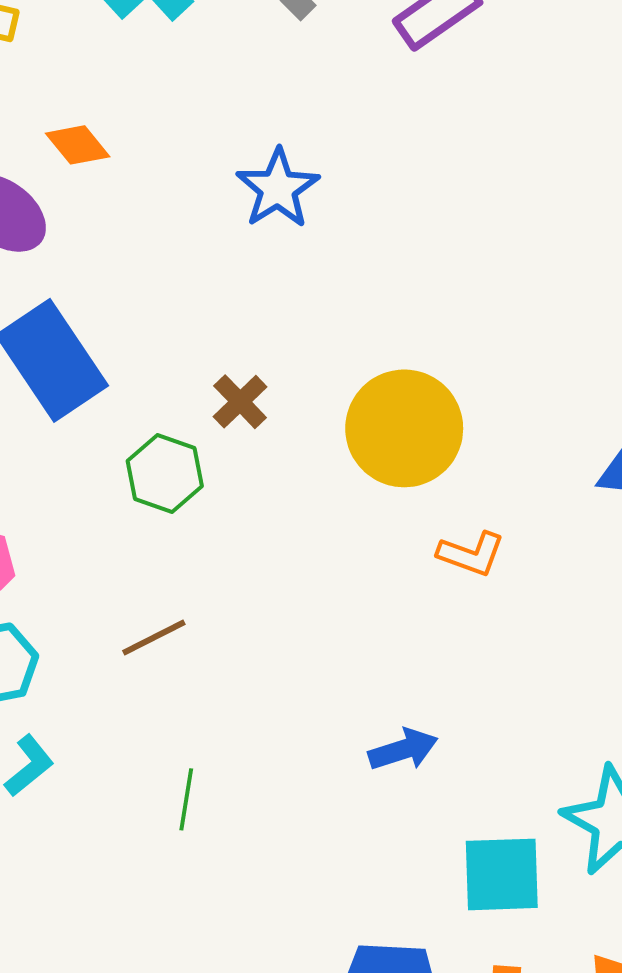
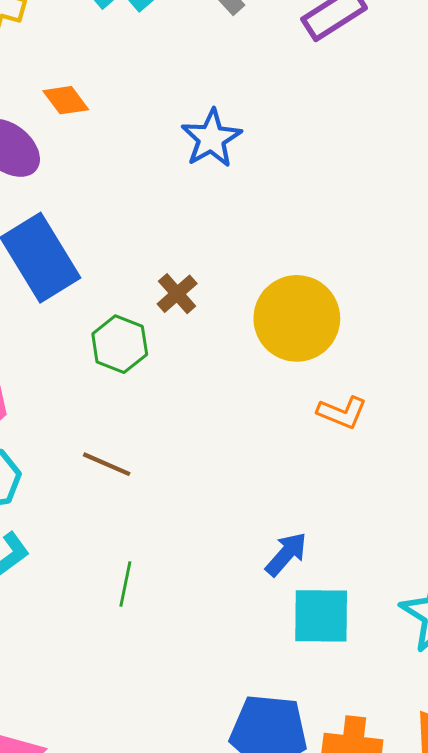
brown line: (154, 637) -> (107, 464), turned 48
blue arrow: (403, 749) -> (286, 554), turned -33
cyan square: (502, 874) -> (321, 616), moved

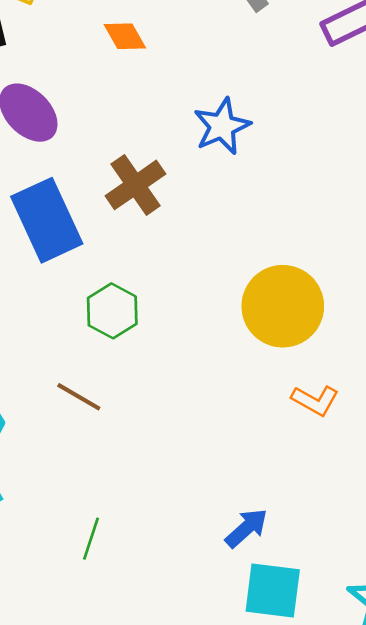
orange diamond: (66, 100) -> (125, 36), moved
brown cross: (177, 294) -> (135, 185), moved, size x1.5
brown line: (107, 464) -> (79, 397), moved

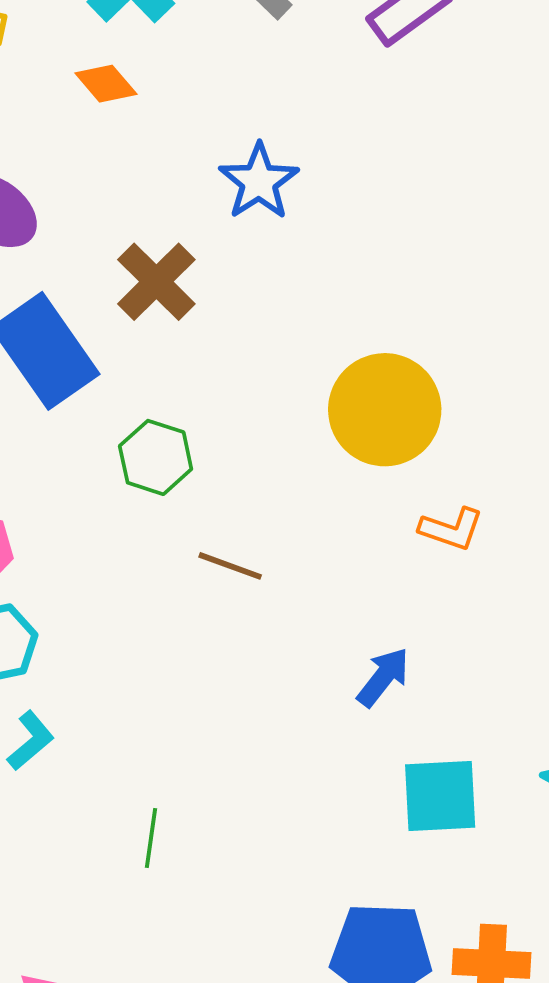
brown line: (79, 397) -> (230, 566), moved
blue arrow: (247, 528) -> (383, 677), moved
green line: (91, 539) -> (151, 838), moved

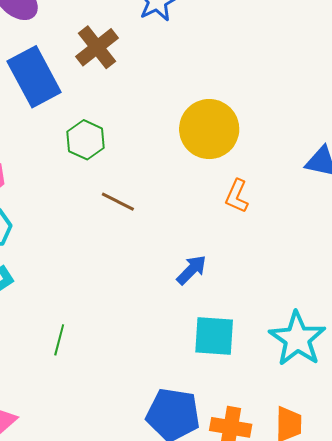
orange L-shape: (451, 529) -> (237, 196), turned 88

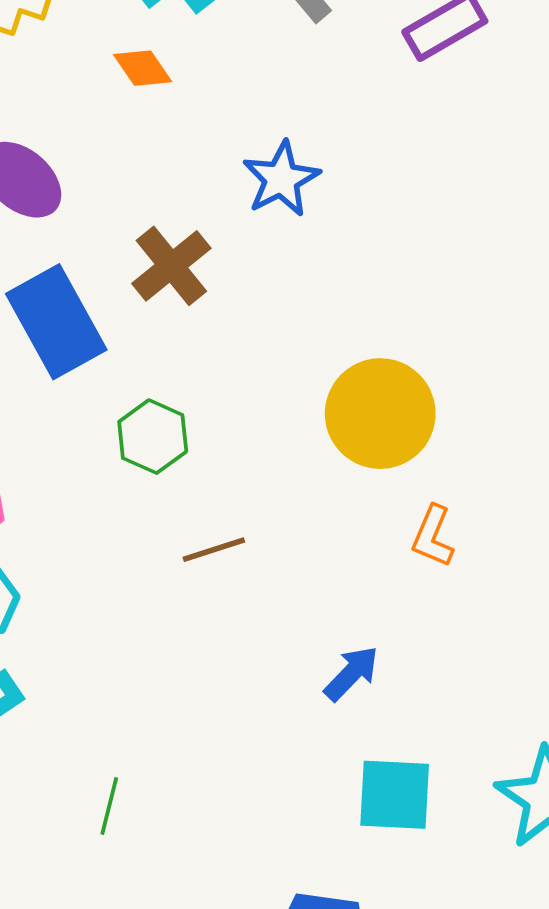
brown line: (118, 202) -> (214, 550), turned -44

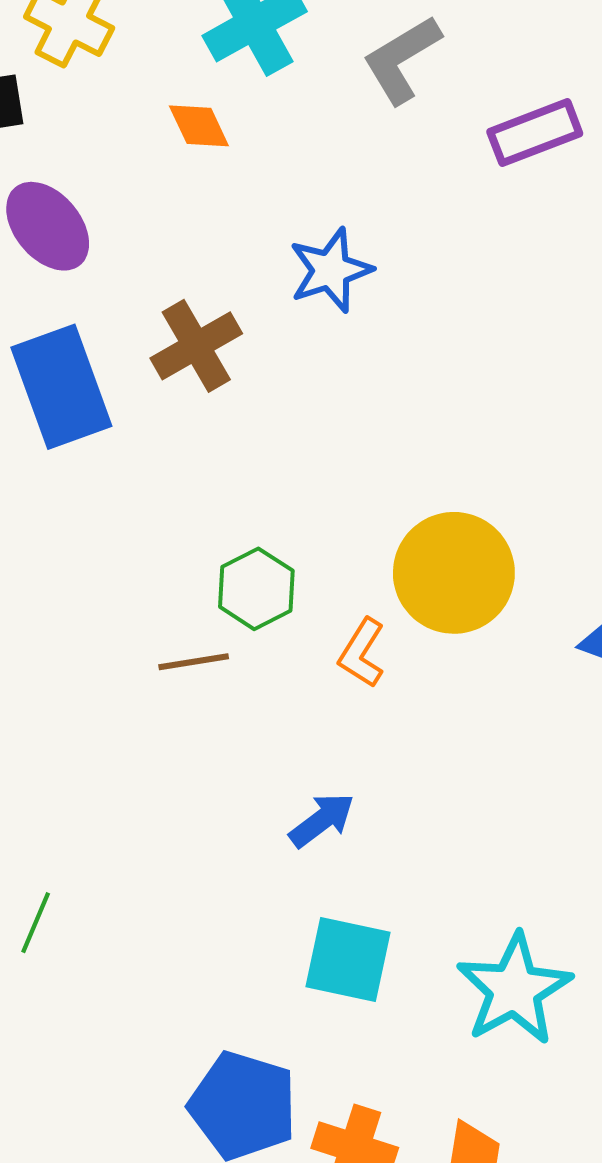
yellow circle: (380, 414) -> (454, 573), moved
green hexagon: (153, 437) -> (256, 589), moved
orange L-shape: (433, 536) -> (362, 653), moved

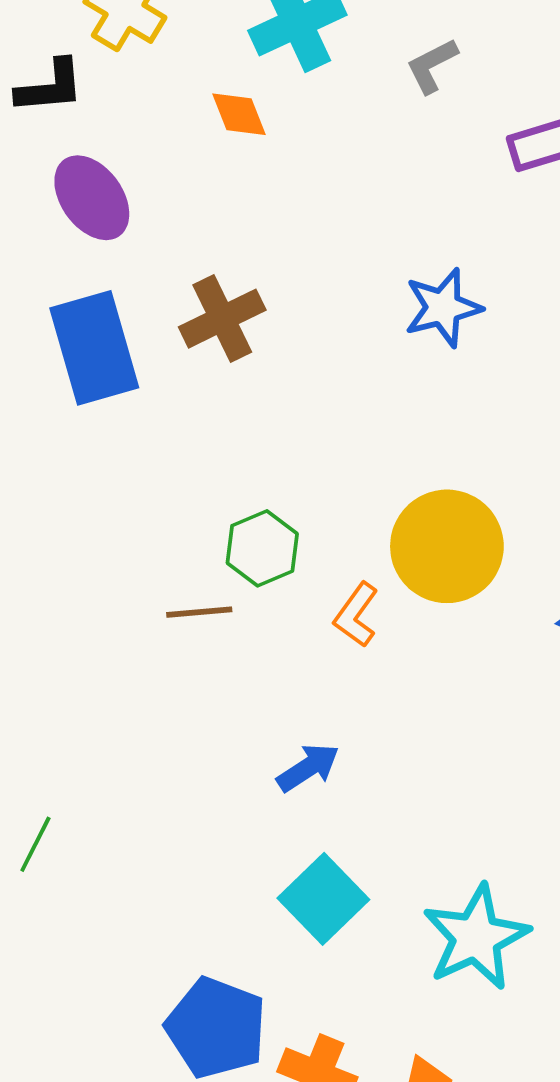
gray L-shape: (402, 59) -> (432, 66), size x0.7
blue star: (331, 270) -> (443, 308), moved
cyan square: (348, 960) -> (323, 899), turned 30

